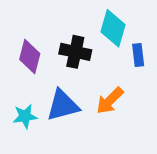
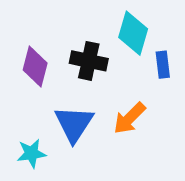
blue triangle: (63, 105) -> (74, 124), turned -42
cyan star: (25, 116) -> (31, 153), moved

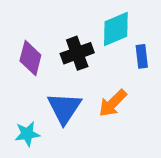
cyan diamond: (133, 33) -> (116, 29), turned 51
black cross: (89, 61) -> (77, 53), turned -32

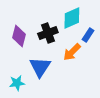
blue rectangle: (142, 56) -> (88, 35), turned 40
orange arrow: (113, 103) -> (72, 52), moved

